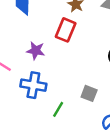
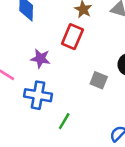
gray square: (89, 93) -> (99, 80), moved

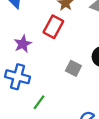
purple star: (40, 58) -> (23, 44), turned 30

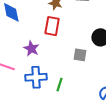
green line: (39, 102) -> (60, 85), moved

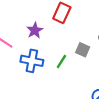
green line: (60, 85) -> (61, 61), moved

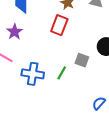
purple star: (35, 30) -> (15, 32), moved

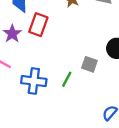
red rectangle: (59, 25) -> (38, 25), moved

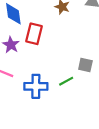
green line: (67, 79) -> (66, 81), turned 40

